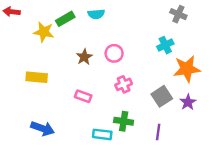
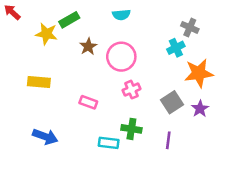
red arrow: (12, 12) -> (12, 12), turned 35
cyan semicircle: (96, 14) -> (121, 15), moved
gray cross: (178, 14) -> (190, 27), moved
pink circle: (114, 53) -> (121, 57), size x1.5
brown star: (84, 57) -> (88, 46), moved

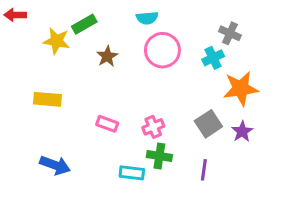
red arrow: (12, 12) -> (15, 15), turned -42
pink circle: (121, 57) -> (162, 50), moved
pink cross: (131, 90) -> (153, 127), moved

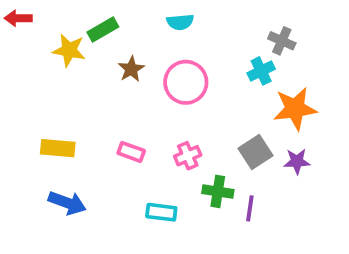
pink circle: (162, 50) -> (186, 82), moved
yellow rectangle: (47, 99) -> (58, 148), moved
purple star: (242, 131) -> (297, 161), turned 30
green cross: (159, 156) -> (218, 191), moved

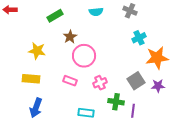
gray cross: (282, 41) -> (130, 11), moved
yellow star: (69, 50) -> (37, 51), moved
pink circle: (186, 82) -> (84, 56), moved
blue arrow: (67, 203) -> (36, 108), turned 90

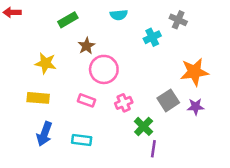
gray cross: (130, 11) -> (178, 20), moved
cyan cross: (139, 38) -> (152, 37), moved
green cross: (116, 102) -> (144, 126), turned 35
purple line: (133, 111) -> (153, 149), moved
cyan rectangle: (86, 113) -> (82, 140), moved

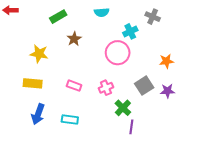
pink circle: (104, 69) -> (118, 53), moved
orange star: (194, 72) -> (166, 61), size x0.6

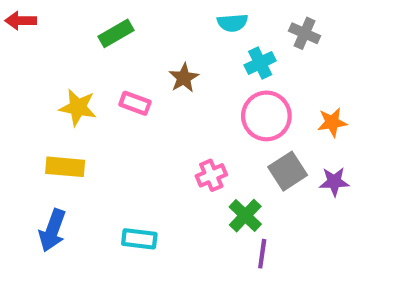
cyan semicircle: (102, 12) -> (233, 23), moved
brown star: (74, 39) -> (184, 78), moved
pink circle: (118, 53) -> (266, 116), moved
pink rectangle: (74, 86) -> (135, 103), moved
blue arrow: (38, 114) -> (52, 230), moved

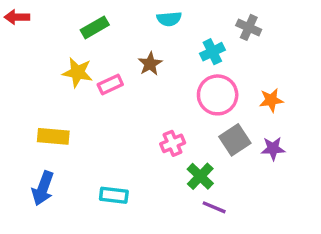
cyan semicircle: (233, 23) -> (169, 19), moved
pink rectangle: (135, 103) -> (110, 85), turned -45
yellow star: (78, 107) -> (77, 72), moved
purple line: (262, 254) -> (214, 207), turned -75

